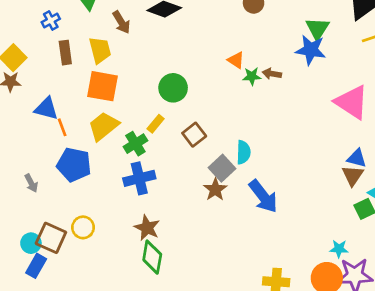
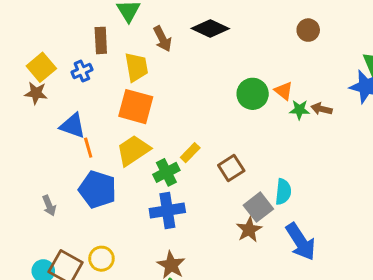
blue cross: (51, 21) -> (82, 71), moved
brown rectangle: (65, 53) -> (101, 40), moved
green circle: (173, 88) -> (253, 94), moved

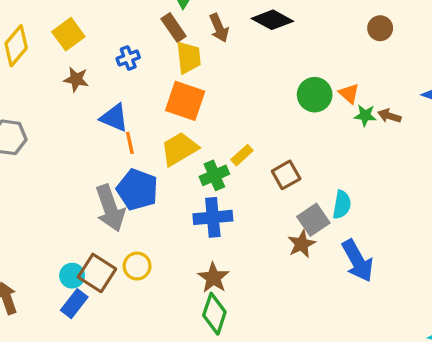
brown rectangle: (101, 40) -> (174, 28), moved, turned -35
yellow square: (41, 67) -> (68, 34), moved
gray arrow: (49, 206) -> (110, 208), moved, size x2.0

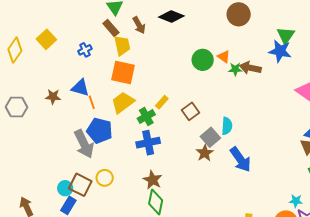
brown circle: (380, 28) -> (239, 14), size x1.5
brown star: (76, 79) -> (53, 97), moved
brown arrow: (389, 116) -> (250, 68), size x1.5

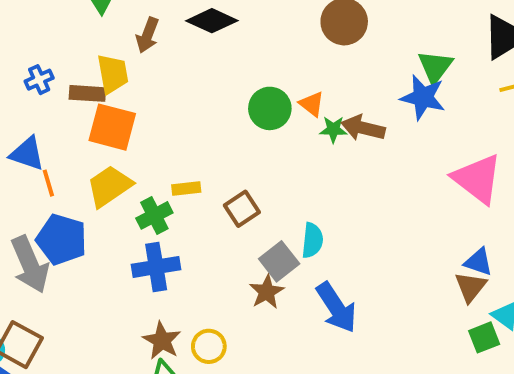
brown arrow: (139, 25) -> (147, 35), turned 48
brown rectangle: (111, 28) -> (87, 93), moved, turned -48
yellow rectangle: (162, 102) -> (186, 188), turned 40
yellow circle: (105, 178) -> (209, 346), moved

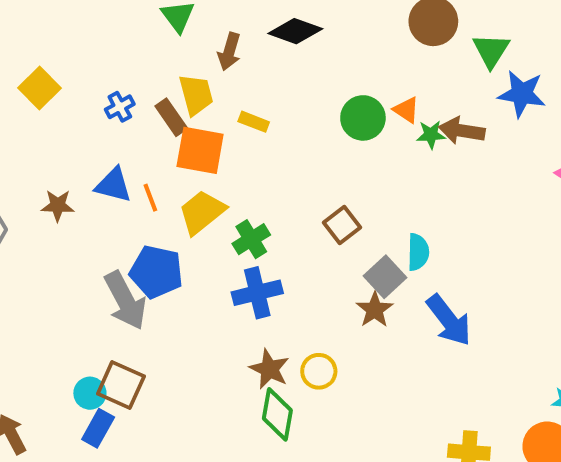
green triangle: (435, 67) -> (491, 50), moved
brown rectangle: (87, 93) -> (171, 117), turned 56
orange line: (48, 183) -> (150, 198), moved
yellow rectangle: (186, 188) -> (254, 122), moved, turned 32

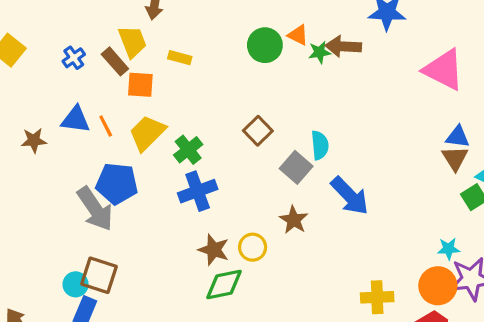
orange square: (200, 150) -> (140, 85), size x0.7
brown star: (375, 310) -> (294, 220), moved
green diamond: (277, 414) -> (224, 285), turned 75

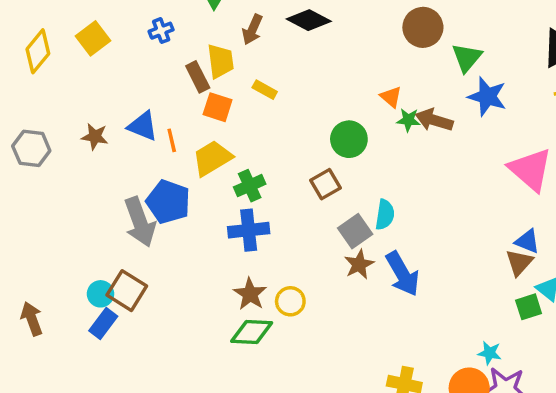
green circle: (265, 45) -> (349, 139), moved
blue cross: (74, 58) -> (161, 31), moved
brown star: (294, 220) -> (359, 264), moved

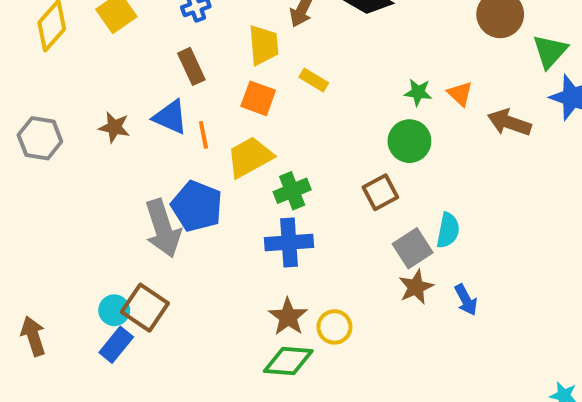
brown rectangle: (198, 77) -> (191, 66), moved
green star: (408, 120) -> (418, 92), moved
blue arrow: (402, 274) -> (466, 300), size x0.6

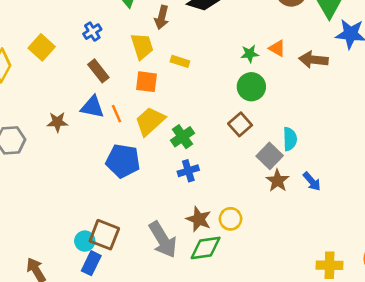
gray arrow: (163, 228) -> (163, 240), moved
blue cross: (289, 243) -> (188, 171), size x0.7

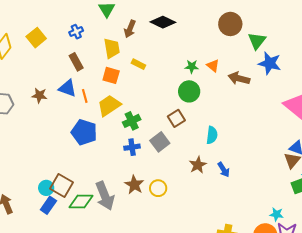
gray square: (270, 156) -> (160, 142), moved
green diamond: (206, 248) -> (81, 202), moved

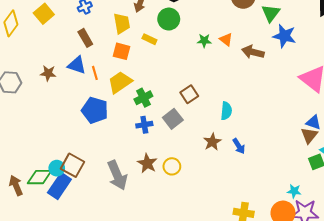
green circle: (189, 91) -> (169, 19), moved
green diamond: (81, 202) -> (39, 177), moved
blue rectangle: (48, 205) -> (59, 186), size x1.4

